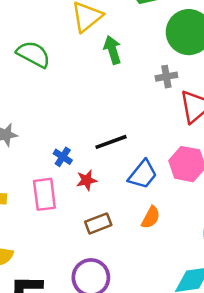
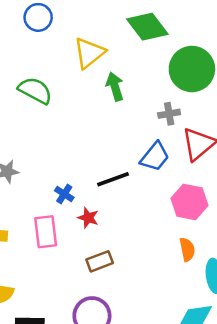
blue trapezoid: (143, 174) -> (155, 157), moved
red star: (87, 180) -> (88, 218), turned 30
orange semicircle: (151, 217) -> (187, 249), moved, turned -40

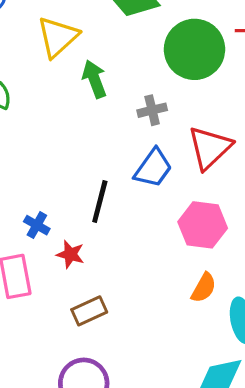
gray cross: (169, 114) -> (152, 110), moved
black line: (113, 179) -> (100, 201), turned -52
orange semicircle: (187, 249) -> (204, 288), turned 45

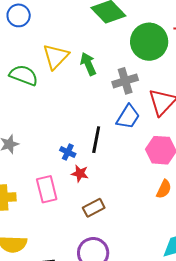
yellow triangle: (58, 37) -> (56, 57), moved
gray cross: (152, 110) -> (125, 81), size x1.4
blue cross: (37, 225) -> (68, 152), moved

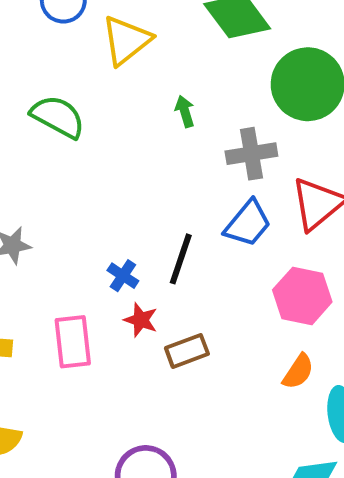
yellow triangle: (56, 57) -> (126, 40), moved
green arrow: (88, 64) -> (185, 111), size x0.7
brown rectangle: (94, 208) -> (187, 351), moved

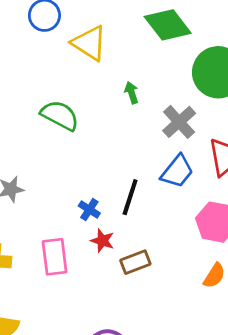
yellow triangle: (126, 40) -> (89, 43), turned -48
green semicircle: (58, 117) -> (60, 115), moved
gray cross: (251, 154) -> (179, 122), turned -32

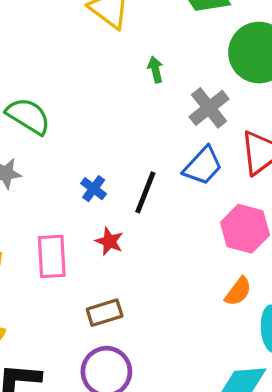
green semicircle: (60, 115) -> (28, 116), moved
blue cross: (89, 210) -> (94, 189), moved
brown rectangle: (135, 262) -> (105, 313), moved

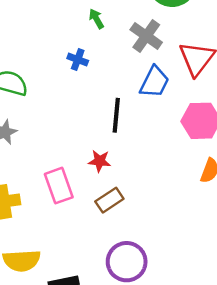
blue cross: (94, 189) -> (78, 60), moved
brown rectangle: (105, 313) -> (109, 200), moved

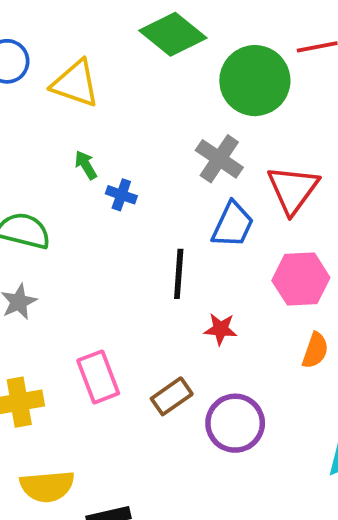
green arrow: (96, 19) -> (86, 165), moved
red star: (100, 161) -> (221, 329), moved
purple circle: (127, 262) -> (235, 423), moved

